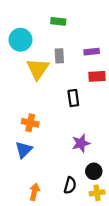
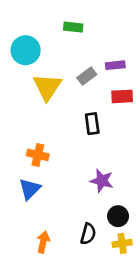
gray rectangle: (59, 56) -> (87, 76), moved, turned 56
purple star: (81, 143) -> (102, 181), turned 30

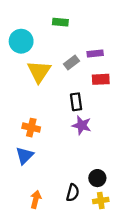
purple star: (102, 181) -> (82, 125), moved

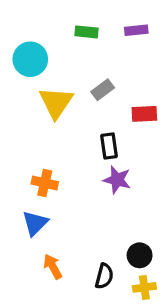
purple rectangle: (95, 54) -> (136, 30), moved
orange arrow: (36, 199) -> (53, 267), moved, turned -42

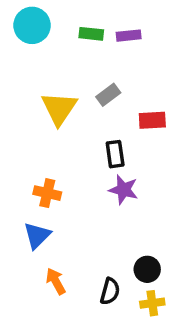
purple rectangle: (136, 30) -> (129, 36), moved
cyan circle: (30, 59) -> (32, 25), moved

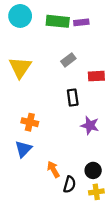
green rectangle: (91, 34) -> (58, 21), size x1.5
yellow triangle: (59, 108) -> (20, 67), moved
purple star: (123, 190) -> (90, 125), moved
orange arrow: (56, 281) -> (53, 169), moved

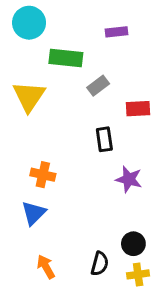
green rectangle: (58, 21) -> (66, 58), moved
orange arrow: (53, 169) -> (46, 267), moved

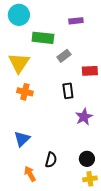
orange cross: (43, 175) -> (25, 92), moved
purple star: (129, 179) -> (84, 117), turned 30
black semicircle: (100, 264) -> (51, 160), moved

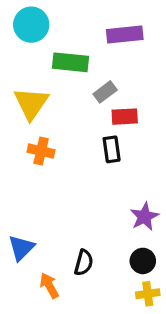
purple rectangle: (76, 21) -> (125, 34), size x1.5
red rectangle: (90, 71) -> (125, 117), moved
purple star: (84, 117) -> (144, 217), moved
blue triangle: (22, 139) -> (21, 248), moved

